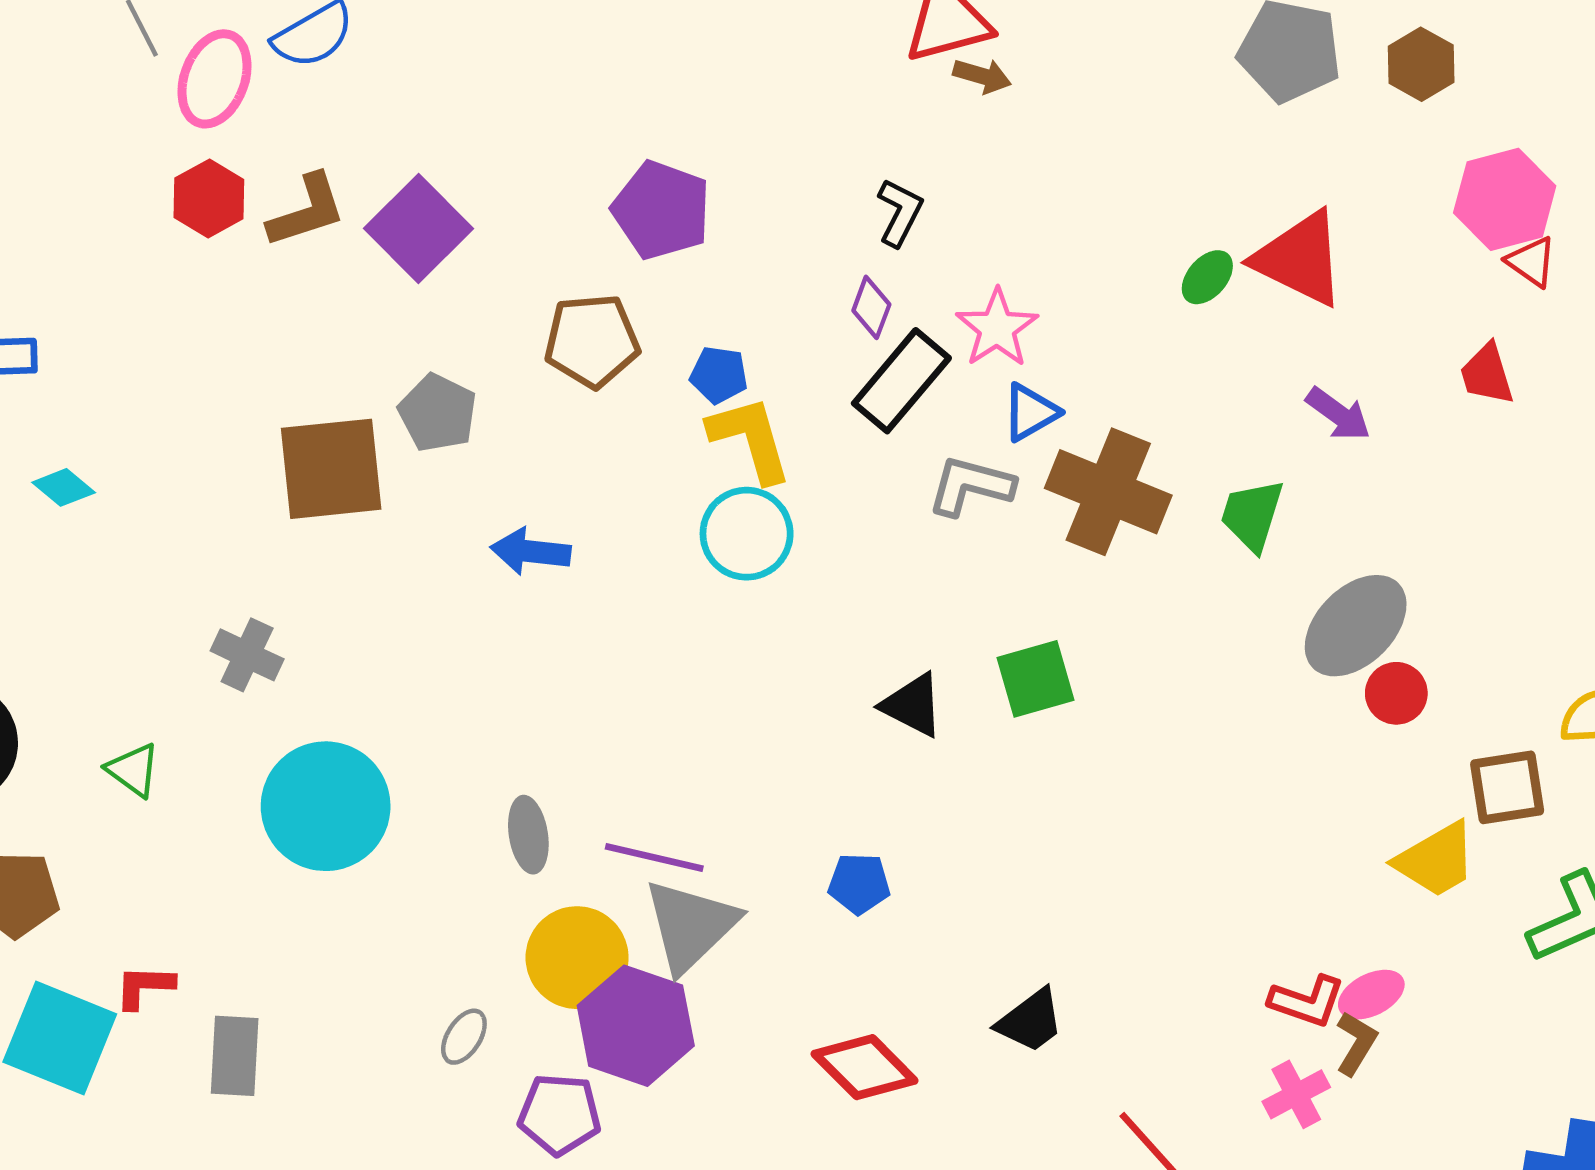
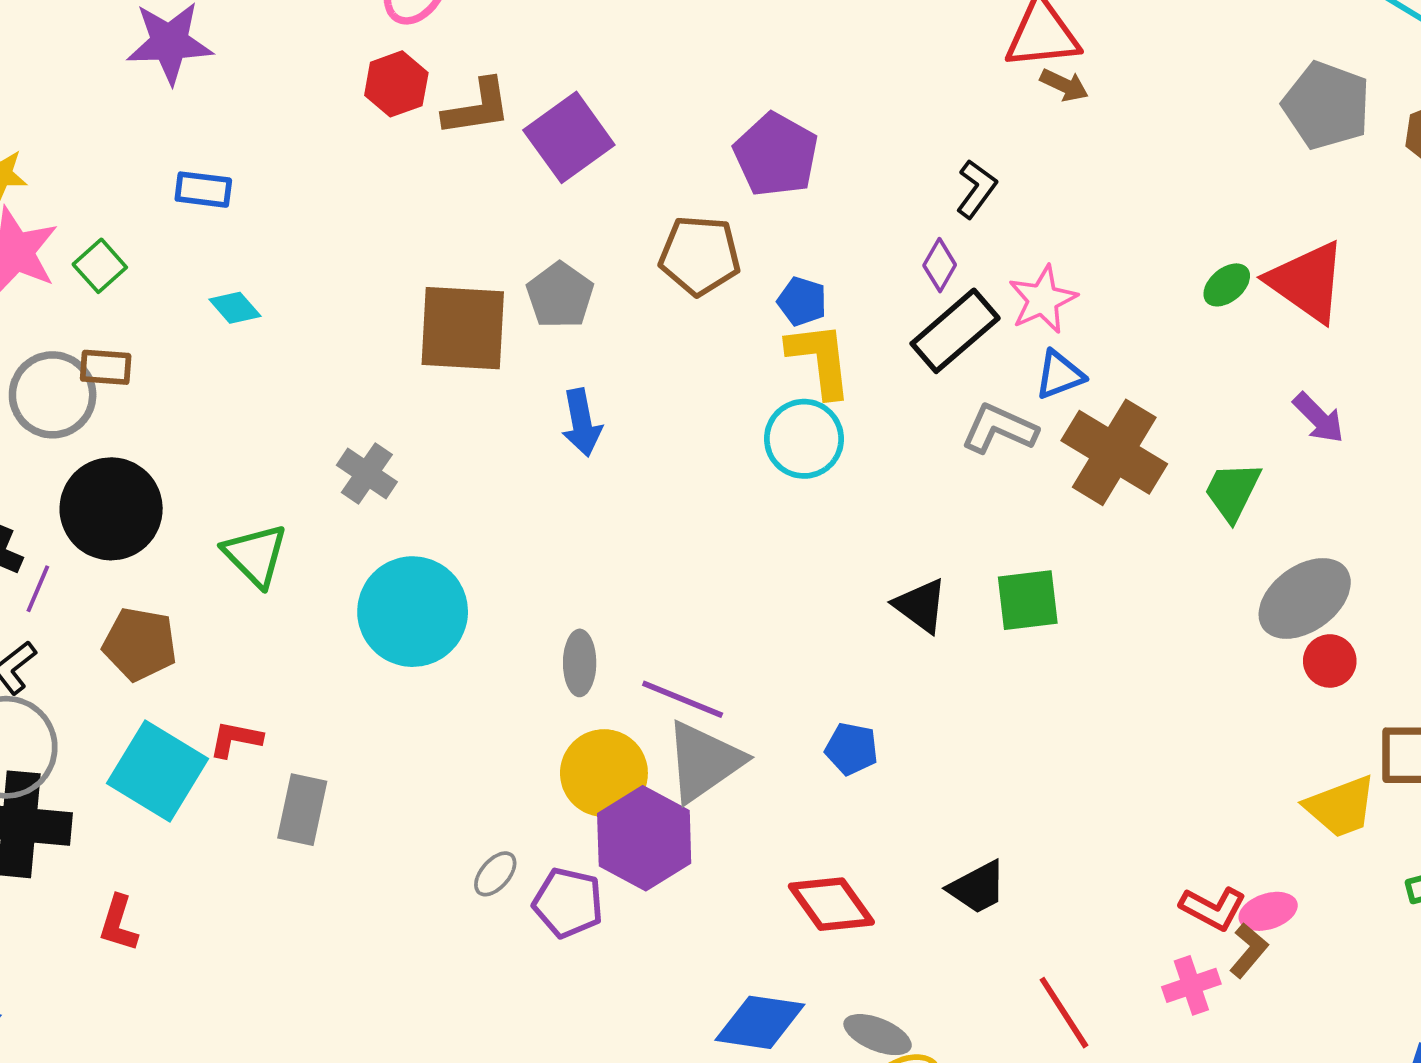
blue arrow: (531, 551) -> (582, 423), moved, turned -116
green triangle: (133, 770) -> (255, 555), size x1.4
gray ellipse: (464, 1037) -> (495, 874), moved

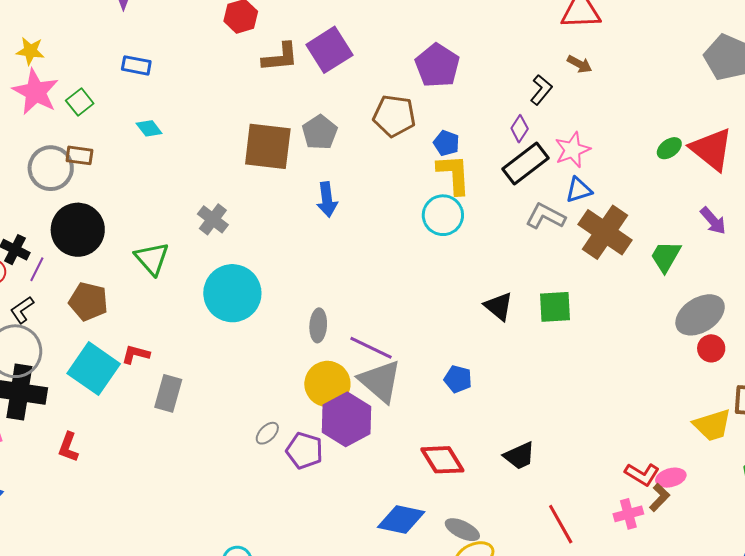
brown arrow: (1064, 85) -> (579, 64), moved
brown L-shape: (477, 108) -> (280, 57), moved
gray triangle: (704, 761) -> (380, 381), turned -48

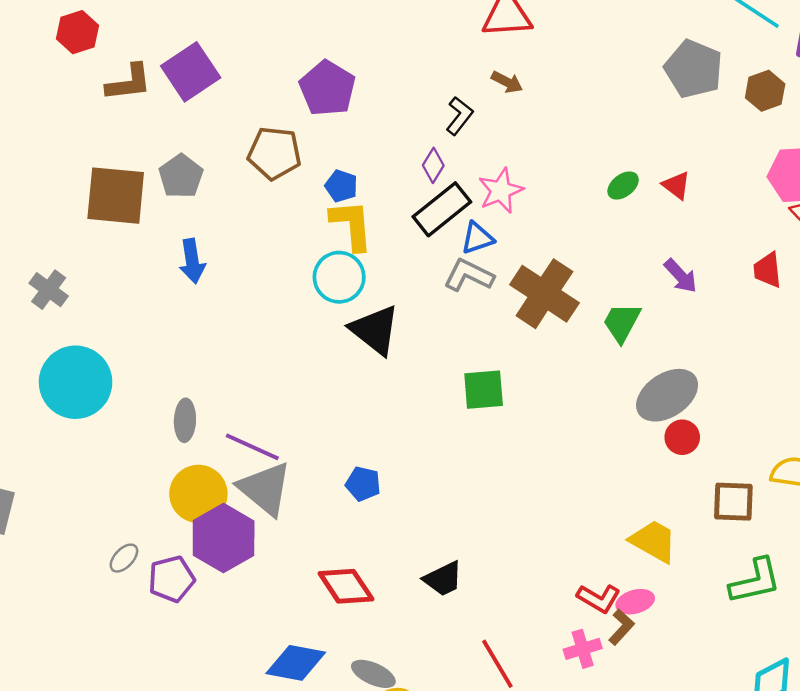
red triangle: (711, 149) -> (676, 185), size x0.5
blue triangle: (579, 190) -> (477, 238), moved
black triangle: (499, 306) -> (375, 330), moved, size x1.4
yellow trapezoid: (712, 425) -> (654, 541), moved, turned -132
purple pentagon: (304, 451) -> (172, 579), turned -30

